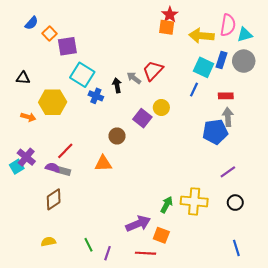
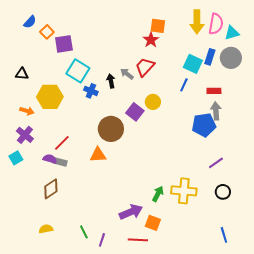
red star: (170, 15) -> (151, 40), moved
yellow arrow: (201, 36) -> (197, 22), moved, turned -95
brown circle: (117, 136) -> (111, 129), size x1.6
purple cross: (26, 157) -> (25, 135), moved

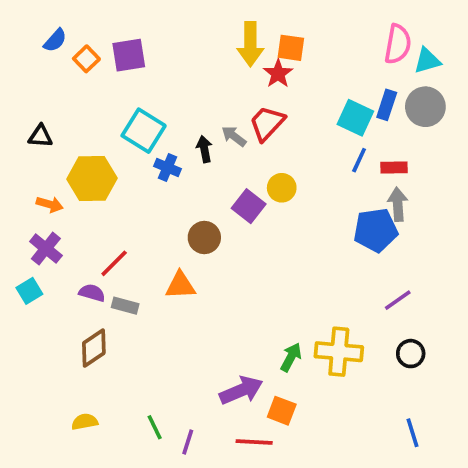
yellow arrow: (197, 22) -> (250, 44), moved
purple square: (64, 44) -> (129, 55), moved
blue line: (184, 85) -> (359, 160), moved
brown circle: (111, 129) -> (204, 237), size x0.7
gray rectangle: (60, 162) -> (125, 306), moved

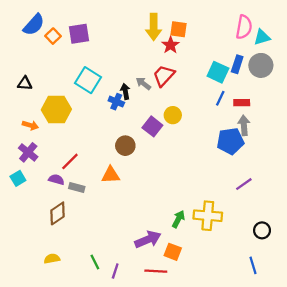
blue semicircle: (55, 40) -> (34, 25), size x1.5
blue cross: (168, 168) -> (116, 102), moved
black circle: (411, 354) -> (262, 230), moved

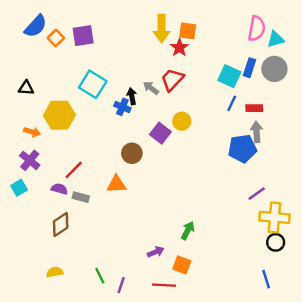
yellow cross: (208, 216) -> (274, 217), moved
purple arrow: (148, 239) -> (156, 252), size x0.6

